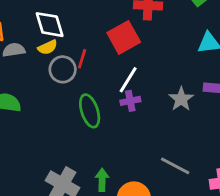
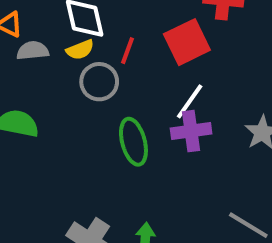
red line: (82, 59) -> (127, 51), moved
purple cross: (130, 101) -> (191, 131), size x1.4

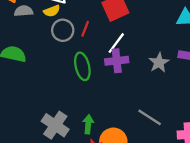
red line: (127, 51) -> (85, 29), moved

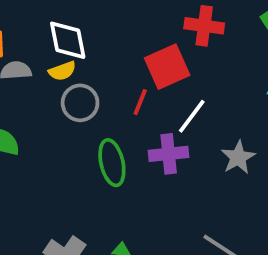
red line: (85, 29) -> (140, 102), moved
white line: (116, 43) -> (192, 116), moved

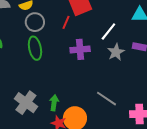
white line: (192, 116) -> (108, 31), moved
green ellipse: (112, 163) -> (35, 48), moved

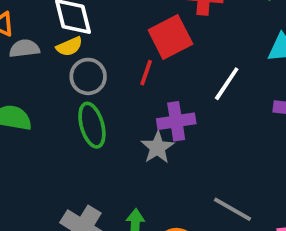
gray star: (116, 52) -> (158, 147), moved

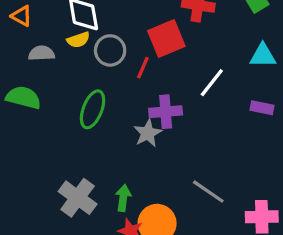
gray semicircle: (24, 48) -> (41, 53), moved
gray circle: (88, 76) -> (110, 50), moved
green ellipse: (92, 125) -> (93, 109), turned 33

